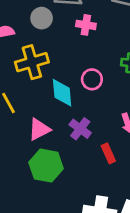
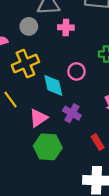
red rectangle: (108, 153) -> (98, 142), moved

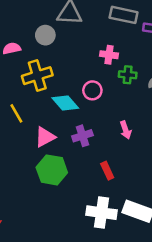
pink cross: (66, 27) -> (109, 55), moved
cyan diamond: (53, 85) -> (65, 103), turned -35
purple cross: (72, 113) -> (82, 136), turned 36

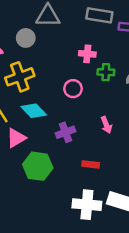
cyan diamond: (65, 103) -> (34, 111), moved
pink triangle: (45, 137) -> (16, 138), moved
red rectangle: (107, 171) -> (91, 164), turned -56

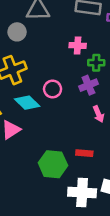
pink circle: (73, 89) -> (53, 89), moved
purple cross: (66, 132) -> (88, 85), moved
green hexagon: (38, 166) -> (53, 164), moved

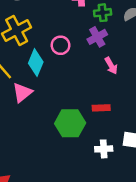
cyan diamond: (27, 103) -> (36, 63), turned 75
white cross: (82, 192) -> (104, 149), size x0.6

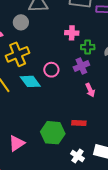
cyan diamond: (36, 63) -> (30, 81), turned -65
pink triangle: (22, 93) -> (17, 143), moved
white cross: (104, 149) -> (77, 156), turned 32

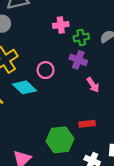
purple cross: (81, 66) -> (78, 60), turned -35

